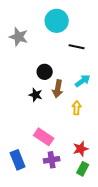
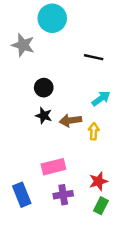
cyan circle: (57, 21) -> (52, 18), moved
black circle: (45, 72) -> (44, 88), moved
brown arrow: (58, 89) -> (70, 120), moved, turned 72
pink rectangle: (44, 137) -> (53, 167), turned -48

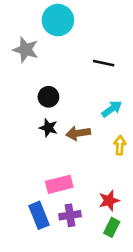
yellow arrow: (94, 131) -> (120, 145), moved
blue rectangle: (22, 195) -> (39, 215), moved

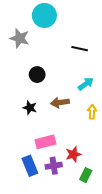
black star: (48, 128) -> (30, 108), moved
red star: (109, 200) -> (73, 154), moved

